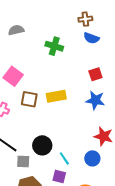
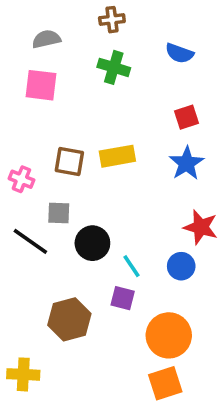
brown cross: (85, 19) -> (112, 20), moved
pink square: (13, 76) -> (41, 85), moved, turned -30
blue star: (95, 100) -> (187, 163), turned 30
gray square: (23, 161) -> (59, 213), moved

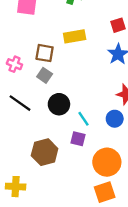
yellow rectangle: (117, 156) -> (75, 36), moved
gray square: (59, 213) -> (45, 75), moved, turned 32

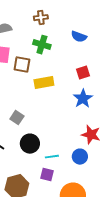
brown square: (45, 53) -> (22, 65), moved
cyan line: (83, 119) -> (52, 157), turned -64

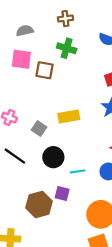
yellow rectangle: (44, 83) -> (69, 116), moved
purple square: (47, 175) -> (62, 193), moved

